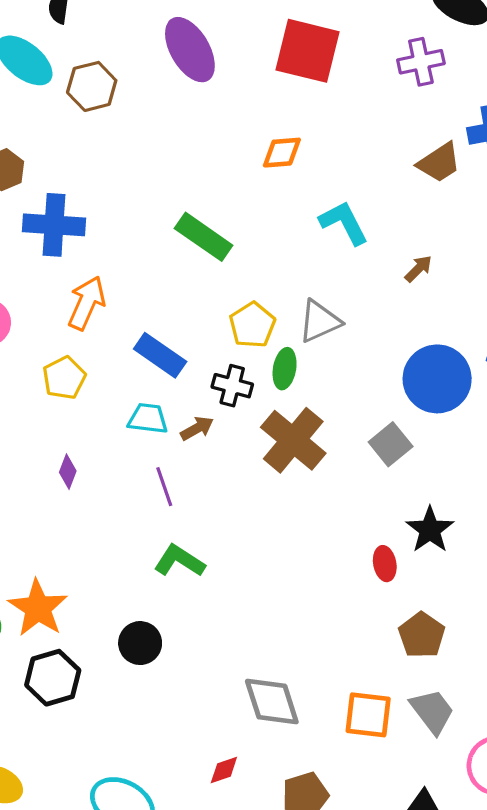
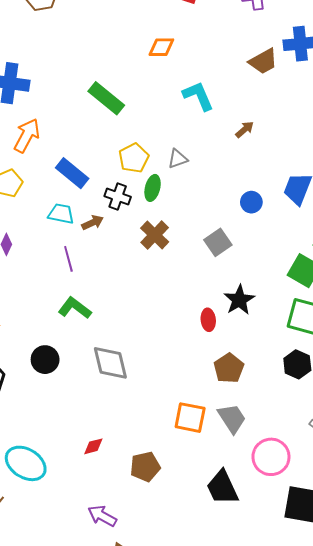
gray triangle: (320, 321) -> (178, 159), size x0.7
blue circle: (437, 379) -> (251, 202), size x0.5
brown cross: (293, 440) -> (155, 235), size x0.7
gray diamond: (272, 701) -> (110, 363), moved

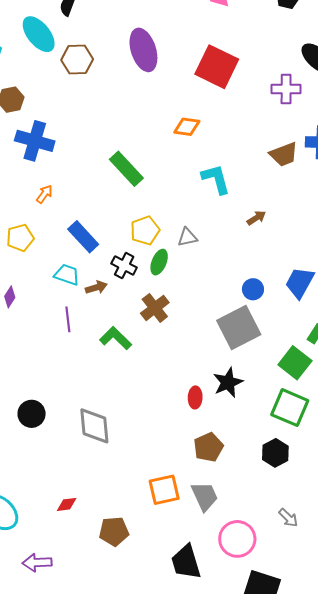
orange arrow: (27, 135) -> (44, 194), size x0.6
gray square: (218, 242) -> (239, 327), moved, size x1.6
green L-shape: (75, 308) -> (116, 338), moved
orange square: (190, 418) -> (164, 490), turned -32
purple arrow: (102, 516) -> (37, 563), moved, turned -40

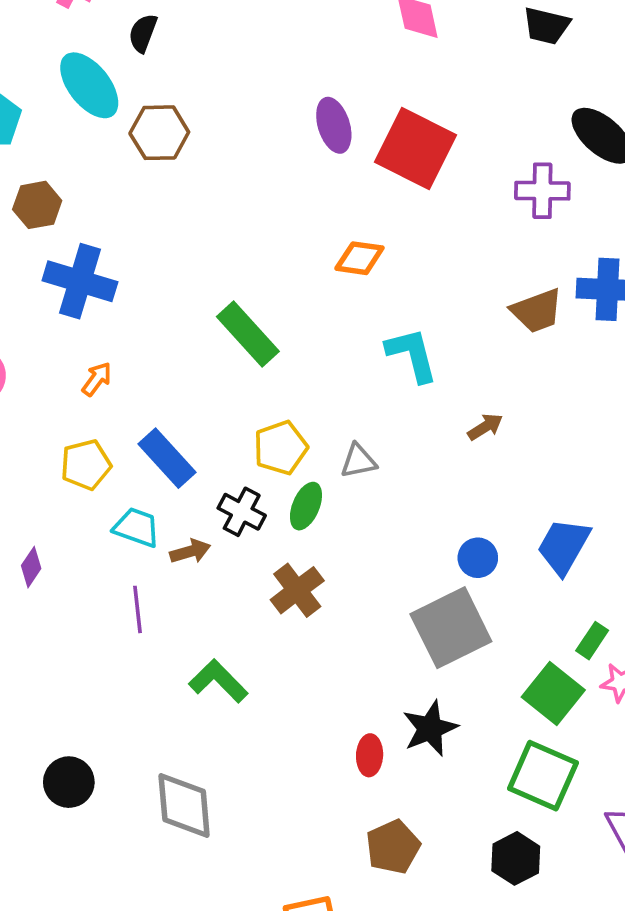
purple ellipse: (143, 50) -> (334, 125), moved, size x0.7
yellow pentagon: (20, 238) -> (86, 465), moved
green L-shape: (116, 338) -> (218, 681), moved

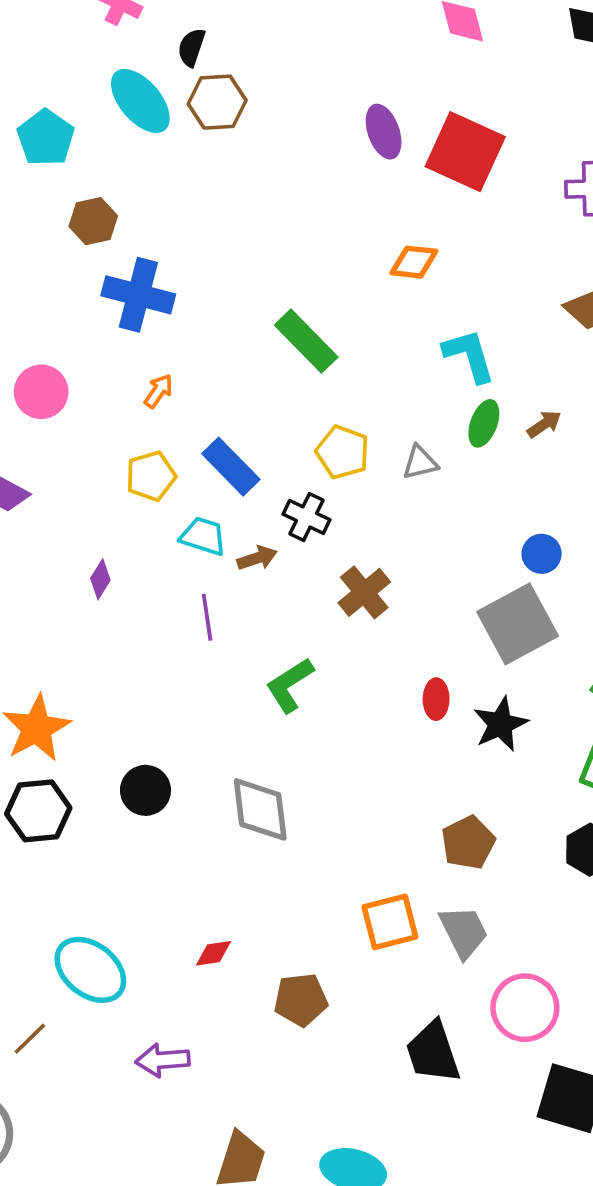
brown hexagon: (159, 133) -> (217, 102), moved
yellow pentagon: (281, 448) -> (343, 452), turned -30
green ellipse: (306, 506) -> (484, 423), moved
green L-shape: (218, 681) -> (290, 685), turned -76
red ellipse: (370, 755) -> (436, 699), moved

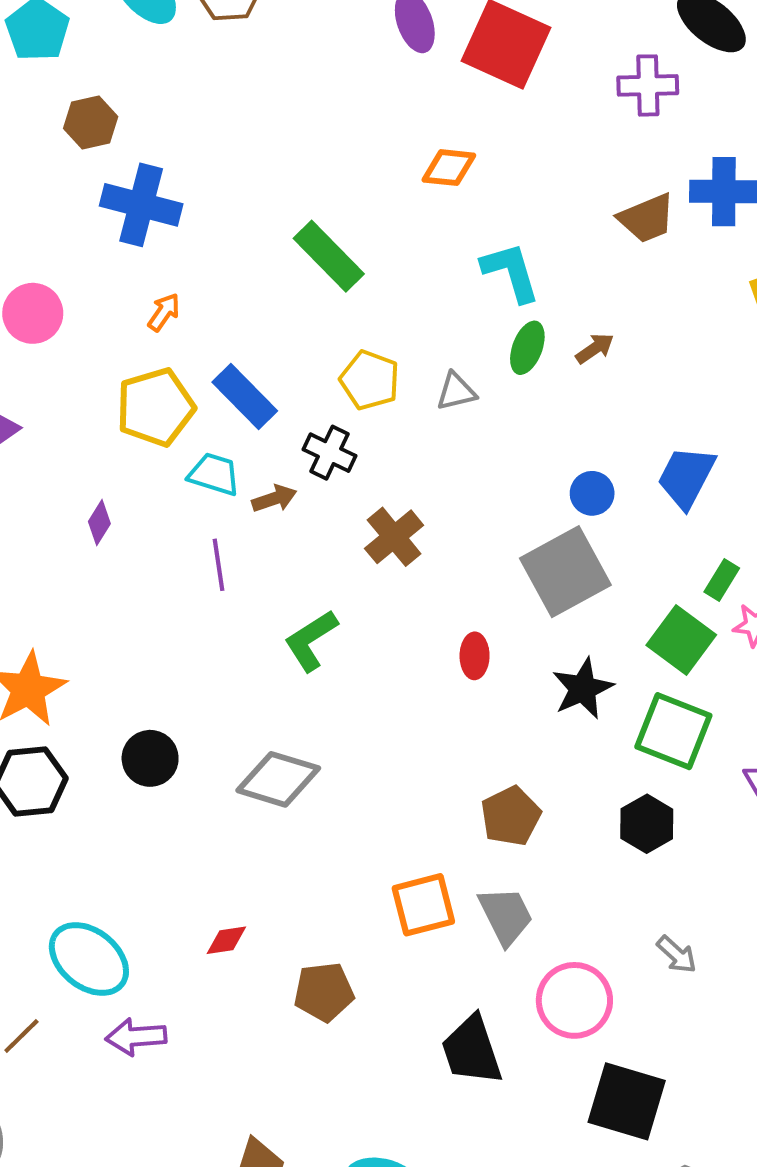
yellow pentagon: (151, 476) -> (155, 407), size x1.4
black star: (501, 724) -> (583, 688), moved
gray diamond: (260, 809) -> (278, 779), turned -66
purple arrow: (163, 1060) -> (136, 1037), moved

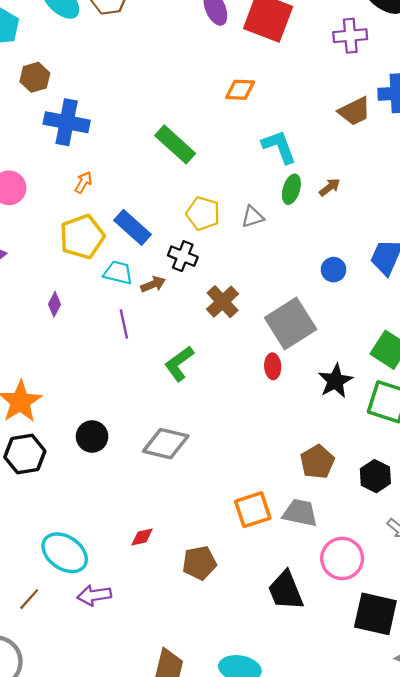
gray square: (565, 572) -> (291, 323), moved
brown pentagon: (511, 816) -> (317, 462), moved
black hexagon: (647, 824) -> (375, 476), moved
gray trapezoid: (506, 916) -> (300, 513), turned -48

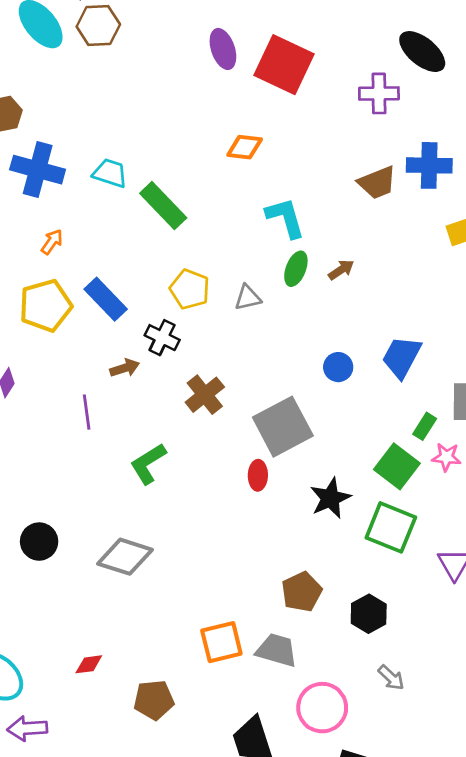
cyan trapezoid: (118, 273) -> (110, 173), moved

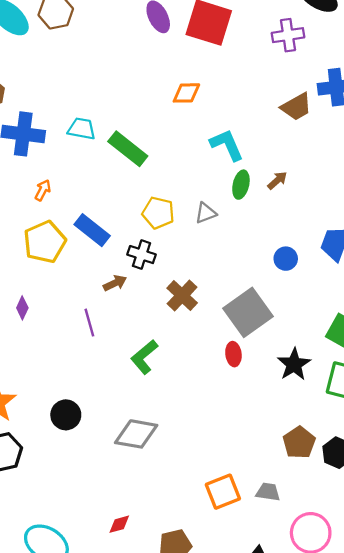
black circle: (39, 542) -> (66, 415), moved
brown pentagon: (302, 592) -> (299, 443), moved
gray trapezoid: (277, 650) -> (268, 492), size x0.7

